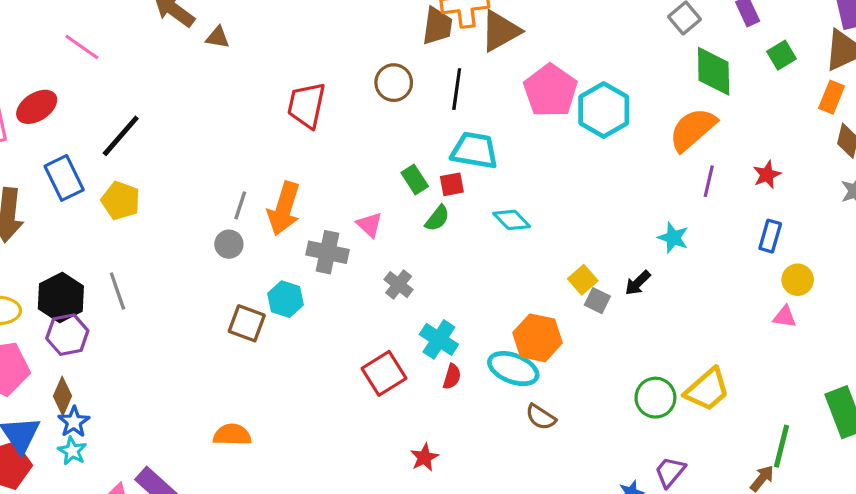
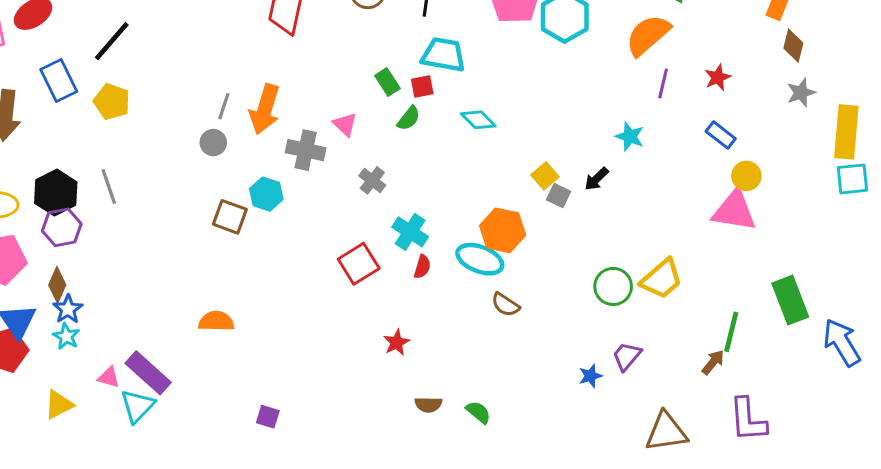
blue rectangle: (770, 236) -> (721, 135), turned -68
pink triangle: (785, 317) -> (734, 211), size x2.0

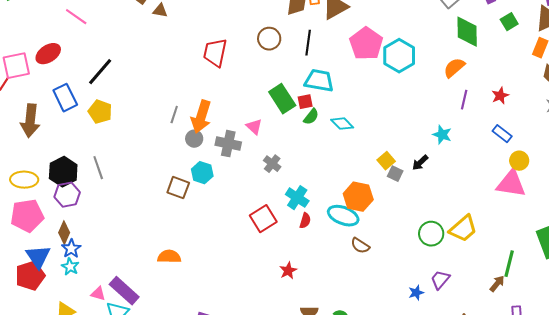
orange semicircle: (648, 35) -> (454, 68), size x0.7
green rectangle: (387, 82) -> (282, 99), size x1.6
green semicircle: (409, 118) -> (311, 117), moved
gray circle: (213, 143) -> (194, 139), moved

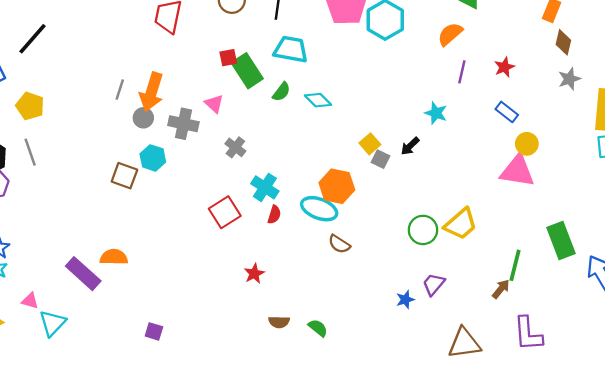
red square: (305, 102) -> (228, 58), moved
yellow pentagon: (100, 112) -> (30, 106), moved
purple rectangle: (124, 291) -> (83, 274), moved

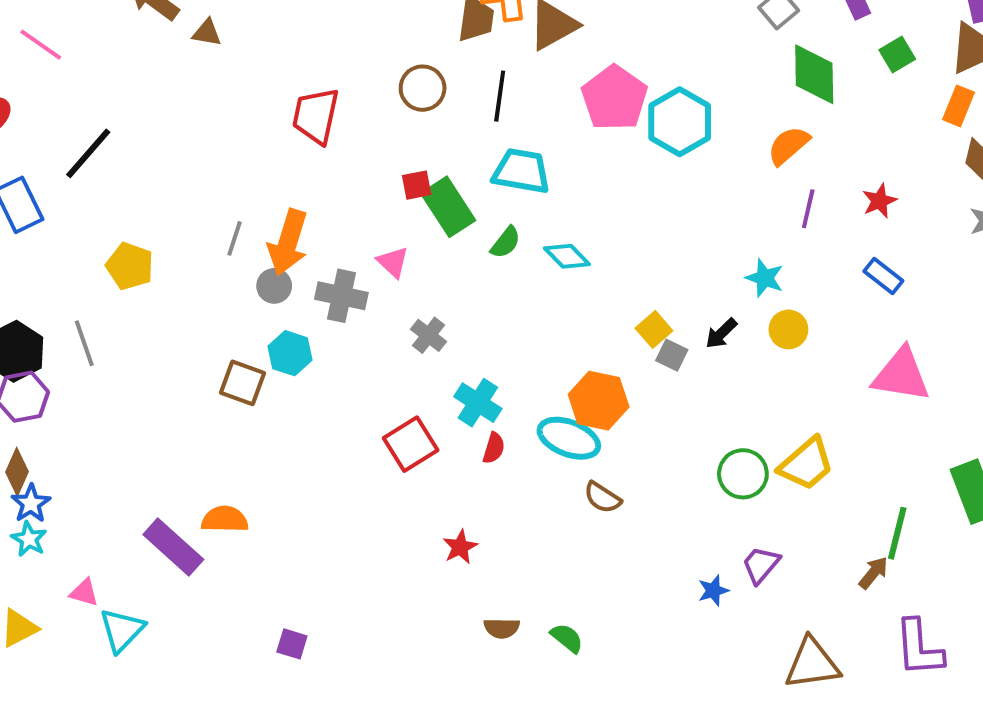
yellow pentagon: (30, 106) -> (130, 266), moved
yellow circle: (527, 144) -> (788, 329), moved

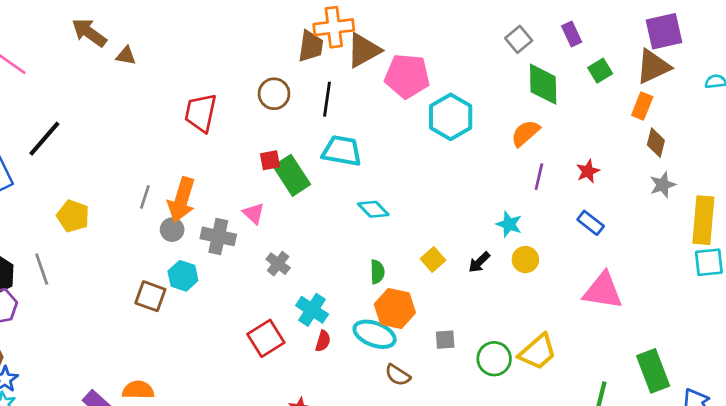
pink pentagon: (614, 98) -> (407, 76), moved, turned -30
green semicircle: (506, 242) -> (377, 272), moved, turned -40
gray square: (672, 355) -> (445, 340), moved, turned -30

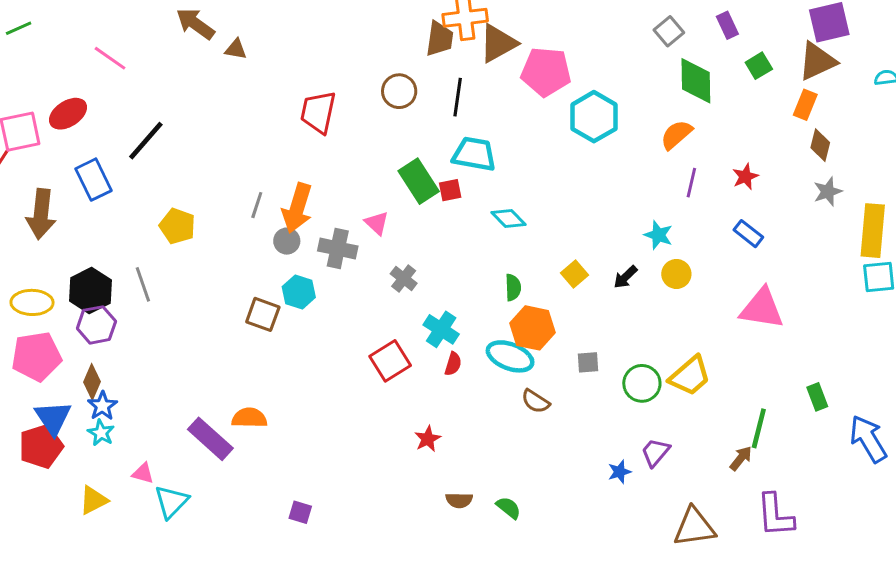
red square: (270, 160) -> (450, 190), moved
green rectangle: (653, 371) -> (817, 397), size x0.6

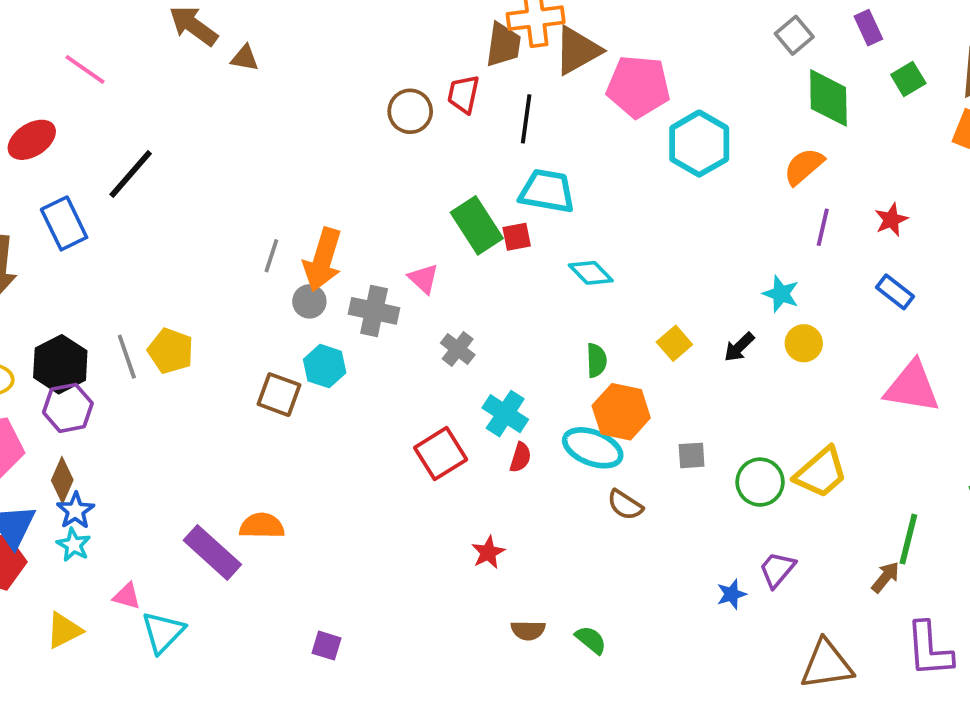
brown circle: (399, 91) -> (410, 111), moved
red trapezoid: (318, 112) -> (463, 94), moved, size x0.7
yellow pentagon: (177, 226) -> (171, 351), moved

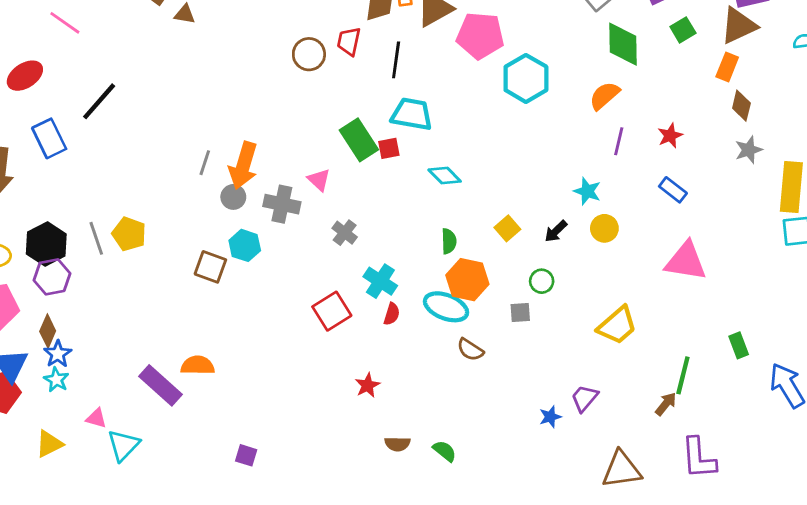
green circle: (760, 482) -> (542, 281), moved, size x0.7

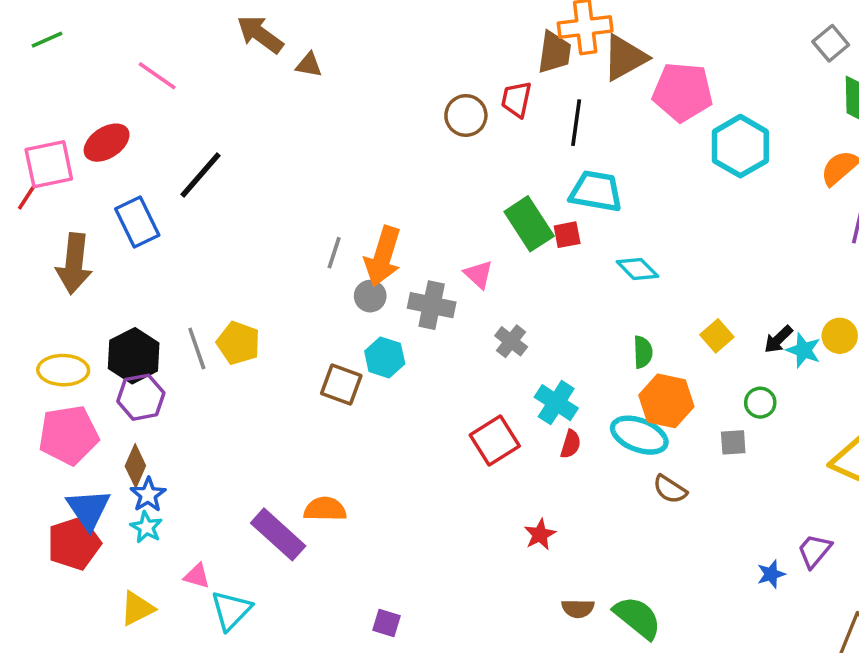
cyan star: (587, 191) -> (804, 350), moved
green semicircle: (445, 451) -> (637, 618), size x1.6

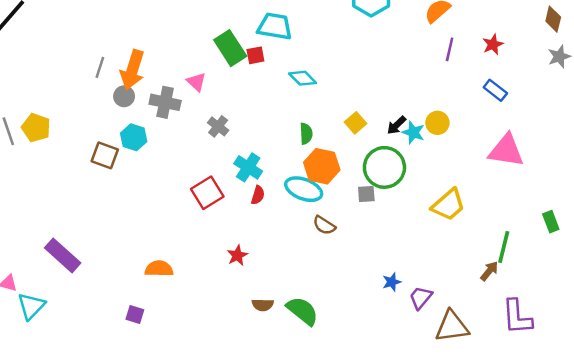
green circle: (760, 403) -> (384, 167), size x2.0
orange semicircle: (325, 509) -> (159, 269), moved
purple trapezoid: (814, 551) -> (421, 298), moved

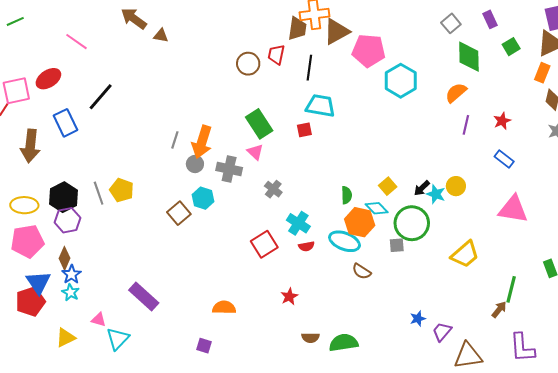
green rectangle: (230, 48) -> (259, 124), moved
cyan diamond: (302, 78) -> (377, 208), moved
brown square: (105, 155) -> (179, 213), turned 30
red semicircle: (258, 195) -> (306, 246), turned 63
green semicircle: (302, 311) -> (344, 343), turned -48

